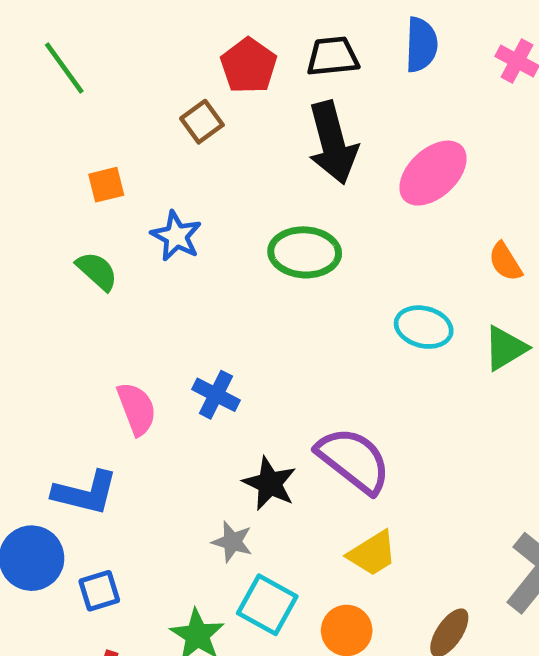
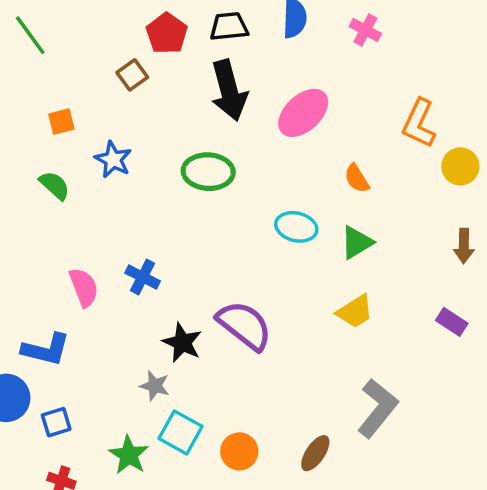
yellow trapezoid: (372, 553) -> (355, 312), moved

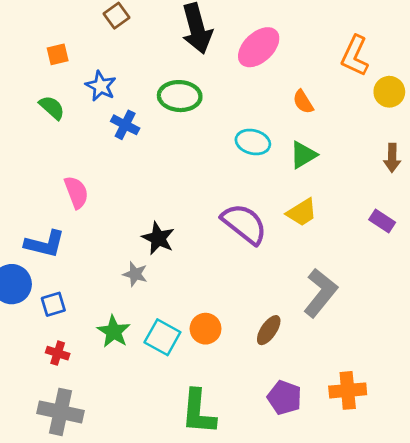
blue cross: (143, 277) -> (125, 125), moved
purple semicircle: (244, 325) -> (244, 224), moved
cyan square: (181, 432) -> (162, 337), moved

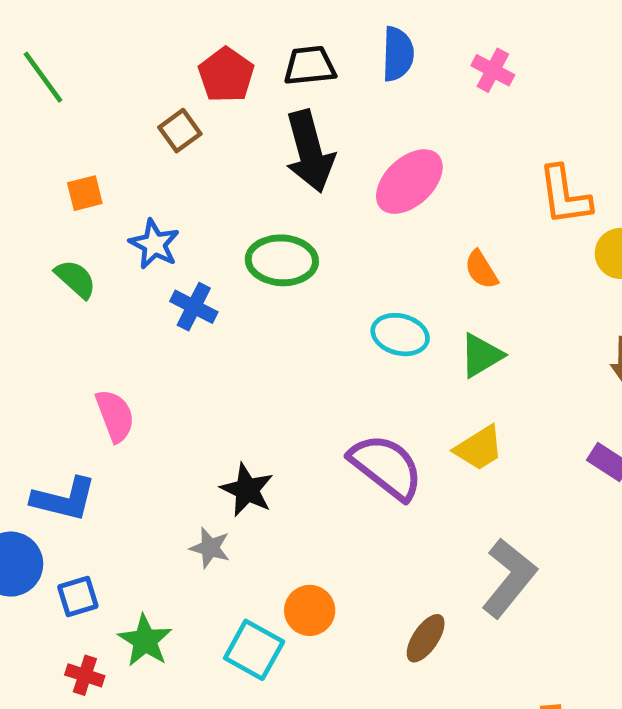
orange L-shape: (355, 56) -> (565, 195), turned -33
orange circle: (206, 329) -> (310, 610), moved
green star: (114, 332) -> (145, 641), moved

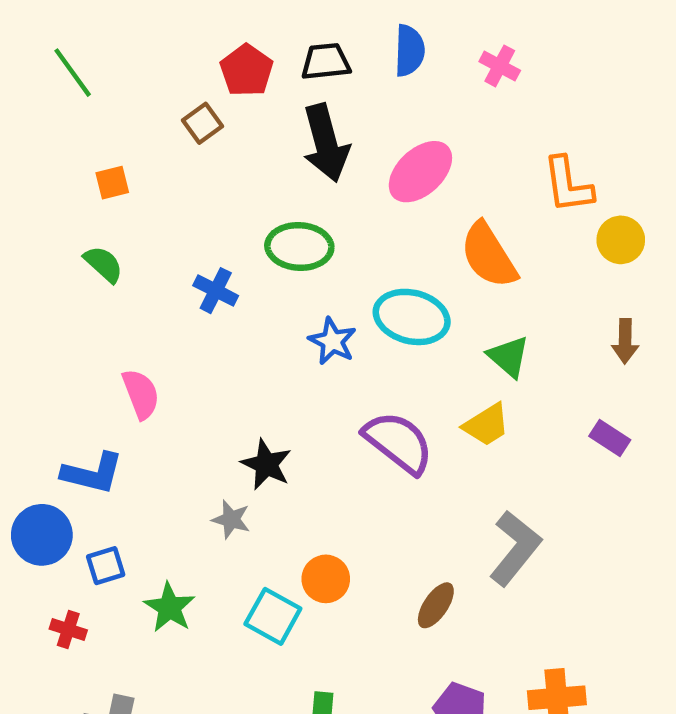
blue star: (154, 244) -> (332, 341), moved
orange semicircle: (481, 270) -> (489, 255), size x1.8
cyan ellipse: (400, 335) -> (412, 317), size x1.4
green triangle: (481, 355) -> (508, 357), moved, turned -48
red cross: (85, 675) -> (68, 630), moved

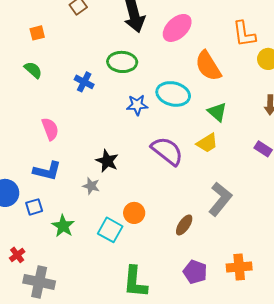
blue star: (332, 341) -> (137, 105), turned -30
blue L-shape: (92, 473) -> (47, 171), moved
red cross: (68, 630) -> (17, 255), moved, turned 35

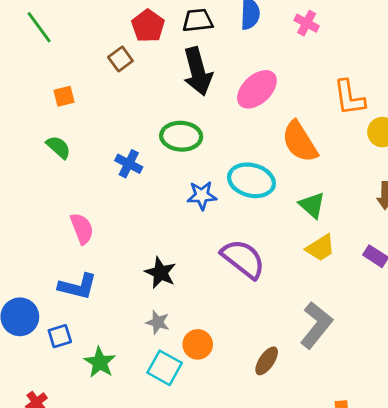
yellow trapezoid: (207, 143) -> (320, 248), moved
gray star: (91, 186) -> (158, 322), moved

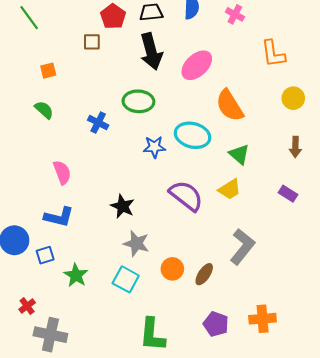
brown square: (120, 59) -> (92, 42), turned 36
orange L-shape: (349, 98) -> (273, 54), moved
yellow trapezoid: (320, 248) -> (230, 189), moved
gray star: (158, 322) -> (136, 243), moved, size x1.4
orange circle: (198, 344) -> (172, 269), moved

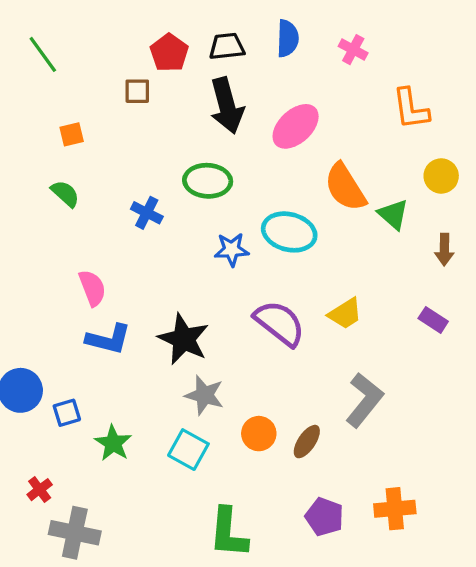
green triangle: (239, 154) -> (393, 214), moved
black star: (123, 206) -> (184, 339), size x1.4
blue L-shape: (59, 217) -> (108, 339), moved

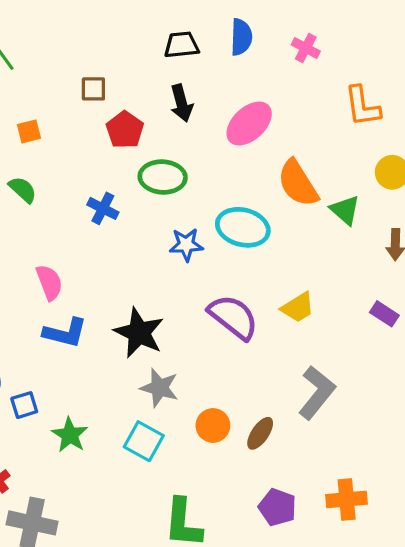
red pentagon: (169, 53) -> (125, 130), moved
black arrow: (227, 106) -> (181, 103), size x0.7

